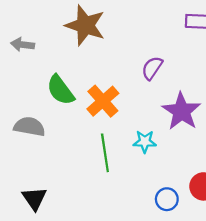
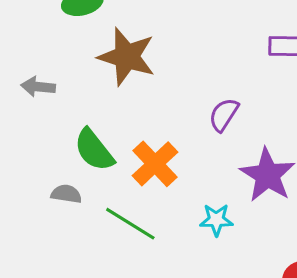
gray semicircle: (29, 127) -> (66, 194), moved, size x0.7
green line: (105, 153) -> (130, 224), moved, turned -48

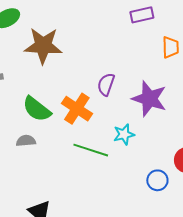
purple semicircle: (224, 115) -> (106, 84), moved
green line: (130, 224) -> (91, 150), moved

